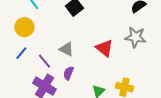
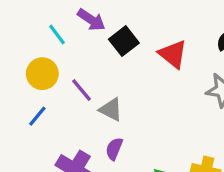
red triangle: (104, 48) -> (173, 54), moved
purple line: (44, 61) -> (81, 90), moved

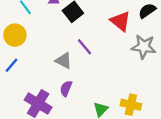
red triangle: (173, 54) -> (120, 21), moved
purple line: (81, 90) -> (85, 47), moved

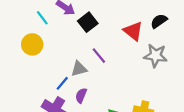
gray triangle: (64, 61) -> (79, 69), turned -42
blue line: (11, 65) -> (62, 83), moved

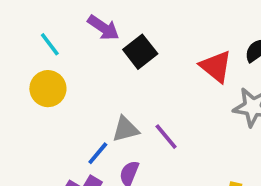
cyan line: (42, 18) -> (50, 44), moved
purple line: (99, 56) -> (166, 137), moved

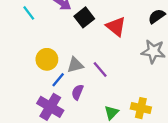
red triangle: (216, 66) -> (116, 26), moved
yellow circle: (48, 89) -> (47, 59), moved

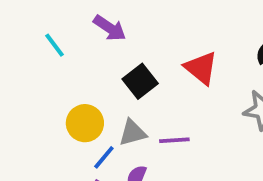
black square: (84, 17) -> (140, 81), moved
purple line: (100, 70) -> (174, 140), turned -54

